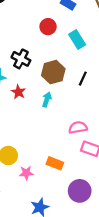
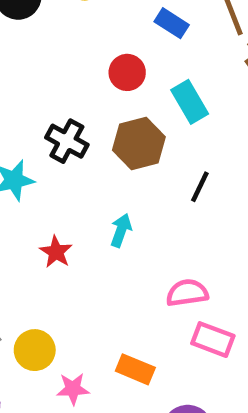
brown hexagon: (53, 72) -> (139, 144), moved
red star: (18, 92) -> (56, 252), moved

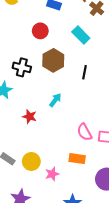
cyan rectangle: (190, 102) -> (81, 35), moved
cyan arrow: (121, 230) -> (55, 100), turned 32
pink semicircle: (187, 293) -> (84, 132), moved, turned -96

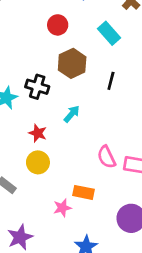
black cross: (22, 67) -> (37, 87), moved
orange rectangle: (77, 159) -> (83, 192), moved
yellow circle: (31, 161) -> (38, 162), moved

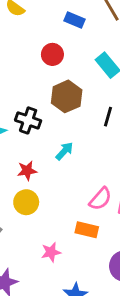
red star: (38, 133) -> (27, 171), turned -30
pink semicircle: (106, 157) -> (100, 199), turned -115
orange rectangle: (83, 192) -> (87, 230), moved

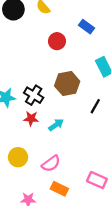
red circle: (52, 54) -> (57, 41), moved
red star: (27, 171) -> (31, 119), moved
pink semicircle: (100, 199) -> (51, 164), moved

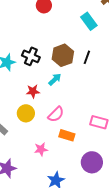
brown hexagon: (67, 84) -> (63, 55), moved
red star: (31, 119) -> (33, 91), moved

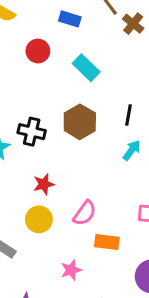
cyan rectangle: (89, 21) -> (86, 68), moved
black line: (87, 57) -> (129, 115), moved
cyan arrow: (55, 79) -> (132, 150), moved

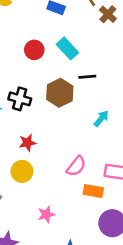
red circle: (38, 51) -> (34, 50), moved
black line: (129, 115) -> (87, 77), moved, turned 72
pink semicircle: (85, 213) -> (76, 166), moved
orange rectangle: (107, 242) -> (93, 191), moved

